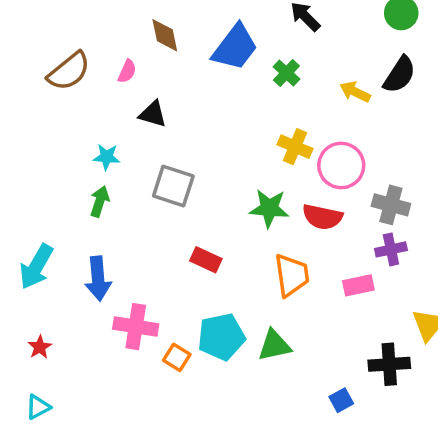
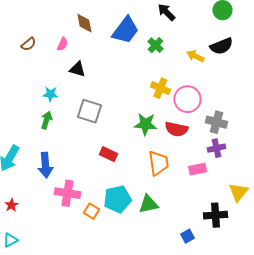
brown semicircle: (69, 71) -> (28, 44), size x0.6
black semicircle: (400, 75) -> (221, 46), turned 35

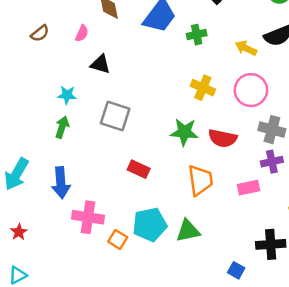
green cross: (155, 45) -> (197, 35), turned 35
pink circle: (187, 99) -> (251, 90), moved
blue square: (187, 236) -> (236, 270), turned -32

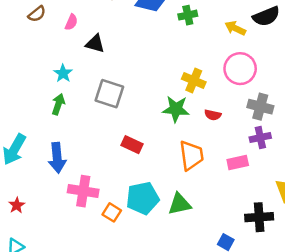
pink semicircle: (82, 33) -> (71, 22), moved
yellow cross: (203, 88) -> (194, 80), moved
cyan star: (67, 95) -> (63, 73), turned 30
red semicircle: (223, 138) -> (213, 115), size x0.6

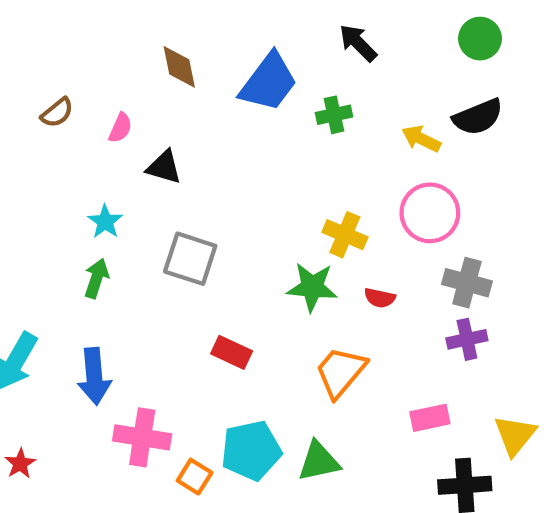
orange trapezoid: (191, 155) -> (341, 372), turned -132
pink rectangle: (238, 162) -> (430, 418), moved

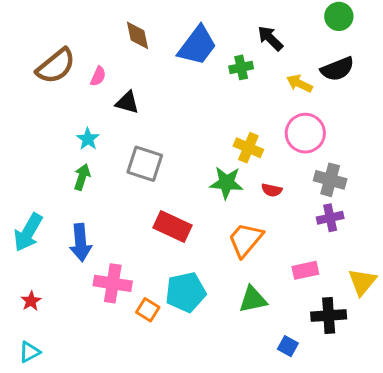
black arrow: (358, 43) -> (270, 38), moved
brown semicircle: (57, 113) -> (56, 66), size x1.8
red rectangle: (232, 352) -> (173, 227), size x1.4
green triangle: (319, 461) -> (253, 299), moved

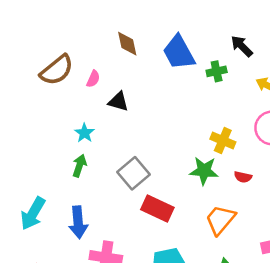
blue trapezoid: (197, 46) -> (179, 52), turned 114
gray square: (145, 164) -> (134, 173), moved, turned 32

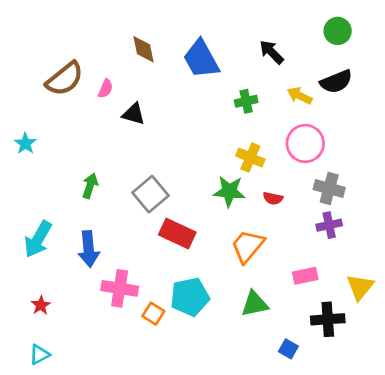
green cross: (217, 71) -> (246, 101), moved
cyan star: (84, 133) -> (25, 143), moved

